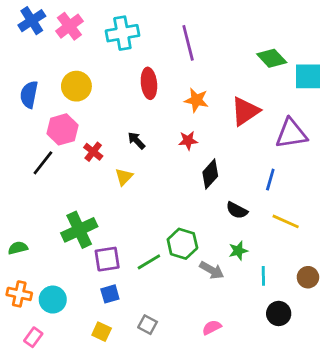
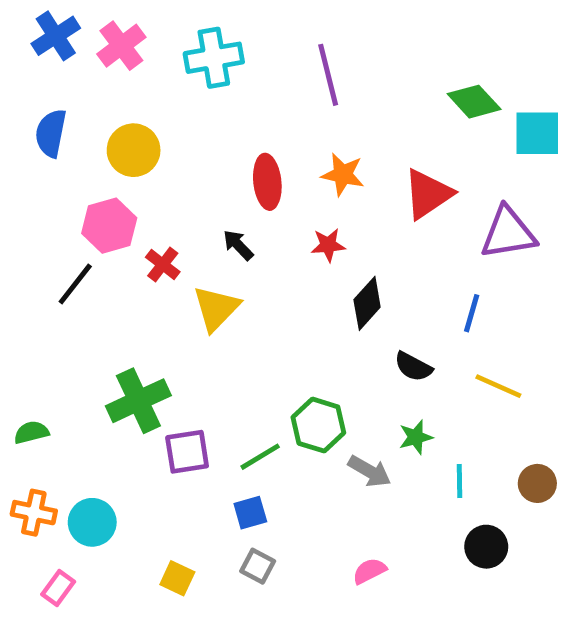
red ellipse: (149, 83) -> (267, 182), moved
blue semicircle: (29, 95) -> (51, 133), moved
yellow triangle: (124, 177) -> (216, 308), size x1.5
blue square: (110, 294) -> (250, 513), moved

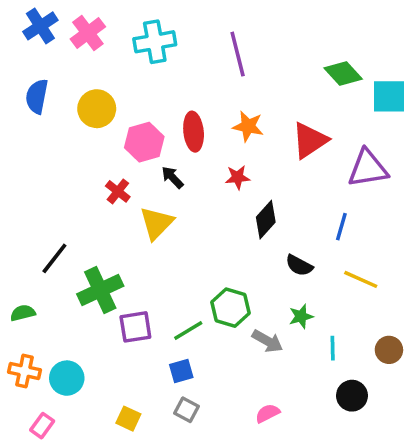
pink hexagon: (109, 226) -> (144, 142), moved
black line: (75, 284) -> (54, 258), moved

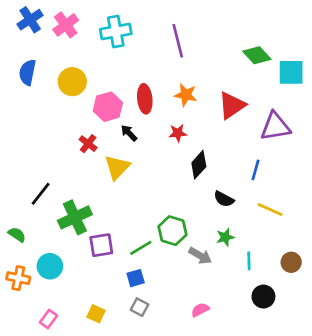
green semicircle: (23, 313) -> (17, 235), turned 48
cyan circle: (67, 378) -> (50, 266), moved
pink rectangle: (42, 426) -> (49, 319), moved

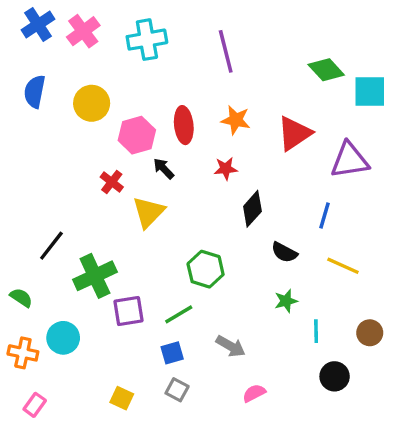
green hexagon: (172, 231) -> (206, 269), moved
gray arrow: (200, 256) -> (231, 346), moved
pink rectangle: (49, 319) -> (35, 405), moved

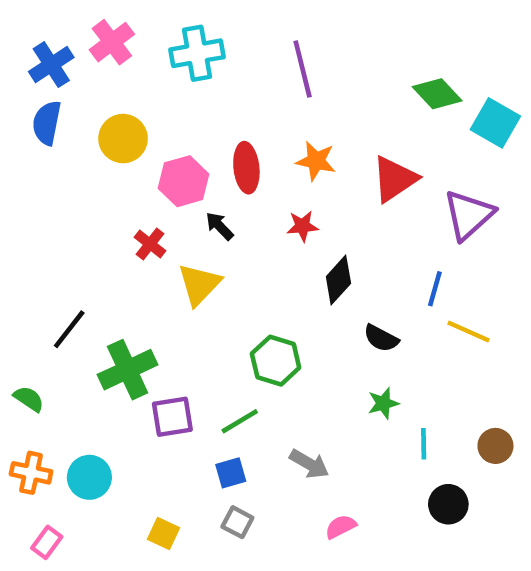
blue cross: (38, 25) -> (51, 65), moved
cyan square: (370, 92) -> (495, 123), turned 30
purple triangle: (350, 160) -> (469, 215), turned -33
yellow line: (343, 266) -> (469, 331), moved
cyan circle: (63, 338) -> (89, 477), moved

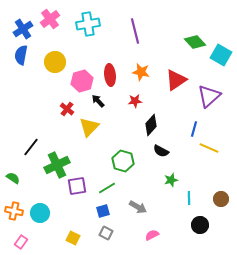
black semicircle: (381, 338) -> (161, 151), moved

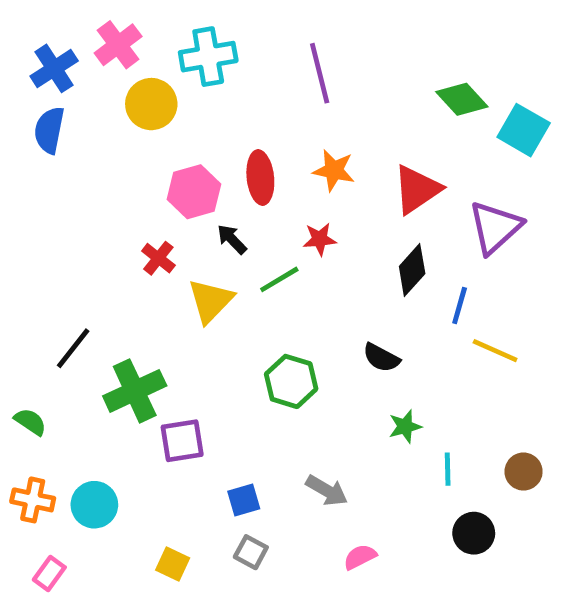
yellow circle: (55, 62) -> (151, 104), moved
black diamond: (151, 125) -> (412, 270), moved
green line: (107, 188) -> (279, 279), moved

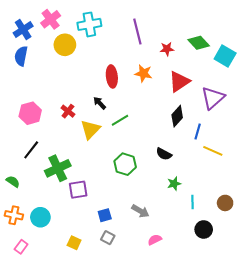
pink hexagon: (194, 192) -> (30, 113), moved
red star: (320, 239) -> (167, 49), moved

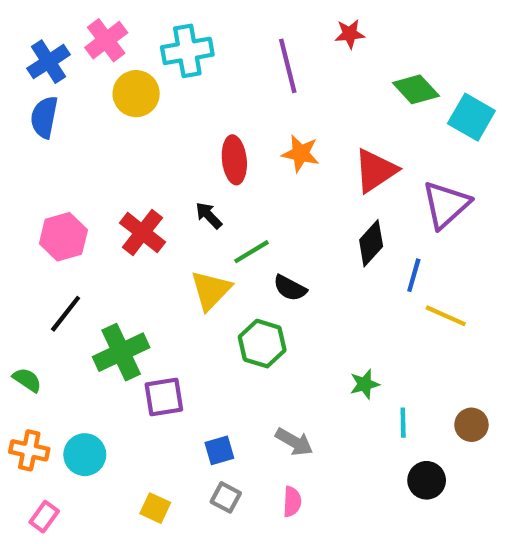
red star: (167, 49) -> (350, 34), moved
red cross: (68, 111) -> (142, 232), size x1.5
yellow triangle: (90, 129) -> (211, 290), moved
black semicircle: (164, 154) -> (290, 288), moved
pink semicircle: (155, 240) -> (292, 502), moved, turned 120

